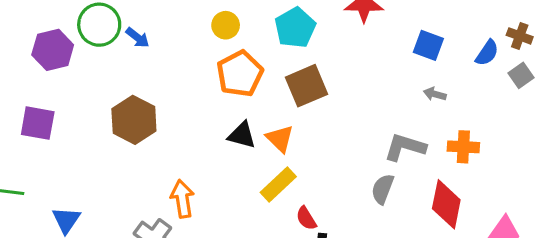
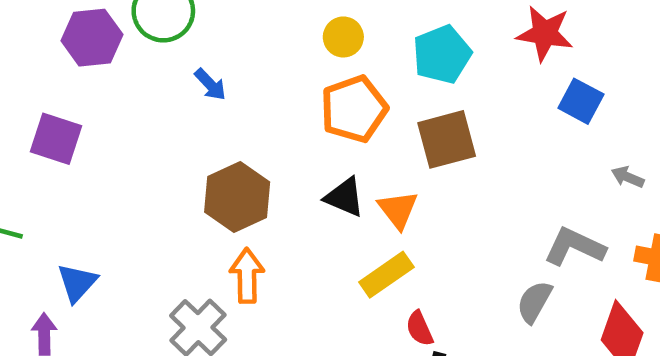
blue arrow: (138, 38) -> (210, 84), moved
blue square: (428, 45) -> (581, 101), moved
brown hexagon: (134, 120) -> (237, 197), moved

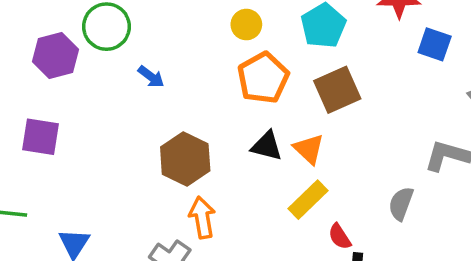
gray semicircle: (534, 302) -> (401, 204), moved

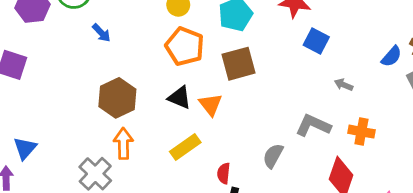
orange pentagon: (263, 78) -> (185, 46), turned -30
yellow rectangle: (308, 200) -> (185, 147), moved
red semicircle: (340, 237) -> (224, 173), turned 30

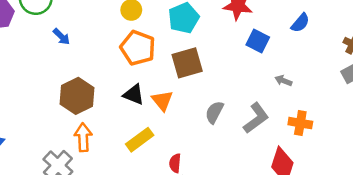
blue semicircle: (391, 56) -> (300, 23), moved
gray L-shape: (313, 125) -> (256, 118), turned 120
gray semicircle: (273, 156) -> (214, 112), moved

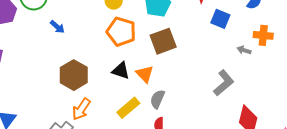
gray semicircle: (214, 112) -> (157, 99), moved
orange cross: (300, 123) -> (263, 35), moved
orange arrow: (83, 137) -> (81, 109), turned -140

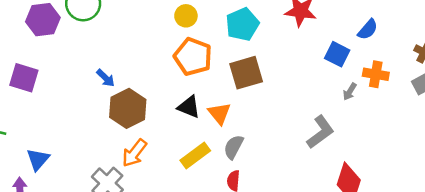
blue square: (220, 19) -> (337, 54), moved
blue arrow: (57, 27) -> (106, 78), moved
gray arrow: (244, 50) -> (350, 92), turned -80

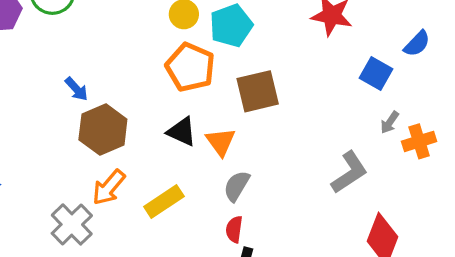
cyan pentagon: (242, 24) -> (231, 26), moved
orange cross: (376, 74) -> (419, 141), moved, turned -30
yellow rectangle: (195, 155) -> (164, 201), moved

